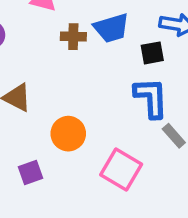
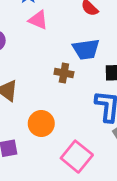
brown cross: (73, 37) -> (64, 73), moved

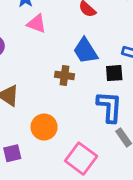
blue trapezoid: (86, 49) -> (85, 51), turned 68

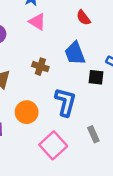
brown cross: (64, 75) -> (40, 67), moved
blue L-shape: (110, 107) -> (65, 102), moved

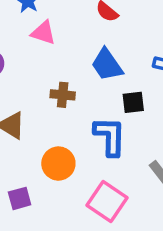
black square: (96, 77) -> (133, 102), moved

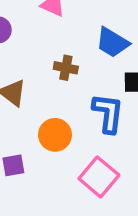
blue trapezoid: (107, 65) -> (112, 43), turned -30

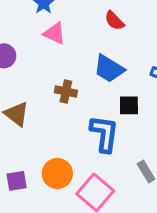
orange circle: (55, 135) -> (57, 173), moved

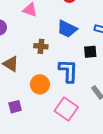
black square: (129, 105) -> (90, 52), moved
orange circle: (57, 173) -> (40, 84), moved

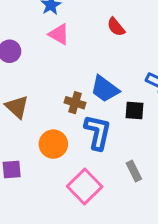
blue trapezoid: (67, 29) -> (105, 89), moved
brown cross: (41, 46) -> (75, 103), moved

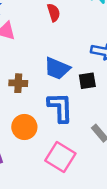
red semicircle: (116, 27) -> (54, 13), turned -144
brown cross: (75, 103) -> (18, 83), moved

